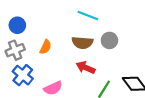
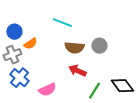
cyan line: (88, 16) -> (62, 23), moved
orange semicircle: (46, 47) -> (30, 44), moved, turned 32

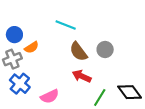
brown semicircle: (74, 48) -> (78, 52), turned 48

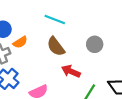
brown semicircle: (78, 52) -> (56, 46), moved

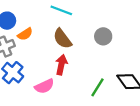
red arrow: (71, 71) -> (61, 65), moved, turned 78

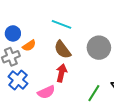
gray circle: (103, 36) -> (99, 48), size x1.5

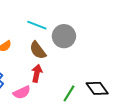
gray circle: (99, 48) -> (64, 36), moved

